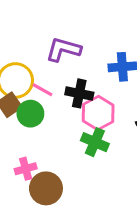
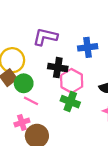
pink line: (43, 90) -> (31, 101), moved

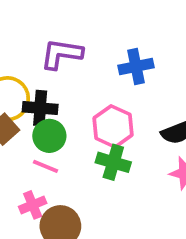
black cross: (58, 68) -> (40, 108), moved
green circle: (24, 83) -> (49, 136), moved

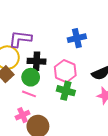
purple L-shape: (61, 54) -> (20, 39), moved
black cross: (40, 108) -> (37, 61), moved

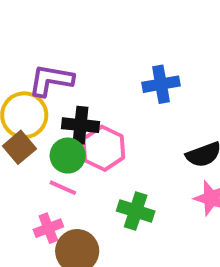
pink hexagon: (65, 71) -> (103, 148), moved
green cross: (66, 91) -> (136, 211), moved

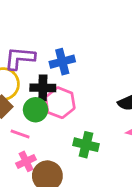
blue cross: (161, 84) -> (62, 62), moved
pink line: (63, 188) -> (20, 134), moved

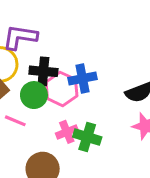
blue cross: (62, 62) -> (82, 79), moved
pink cross: (26, 161) -> (67, 132), moved

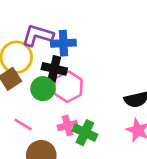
blue cross: (82, 79) -> (63, 43), moved
pink line: (15, 121) -> (23, 124), moved

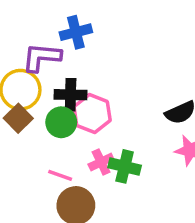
blue cross: (63, 43) -> (76, 32), moved
pink line: (23, 124) -> (60, 175), moved

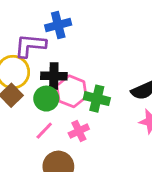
green cross: (125, 166) -> (97, 99), moved
pink line: (60, 175) -> (44, 131), moved, turned -66

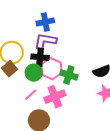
purple L-shape: (30, 46) -> (45, 41), moved
pink cross: (79, 131) -> (55, 97), size x1.5

